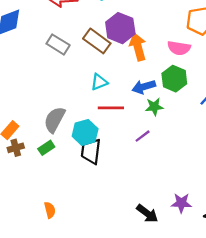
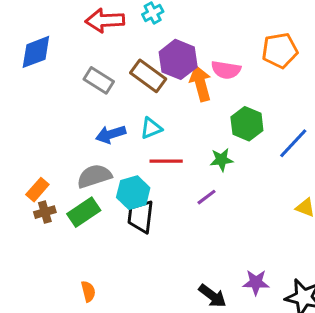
pink semicircle: (179, 48) -> (226, 70), moved
blue arrow: (144, 87) -> (111, 134), moved
gray semicircle: (55, 120) -> (94, 176), turned 44
green rectangle: (46, 148) -> (84, 212), size x1.5

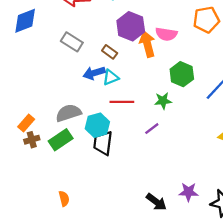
brown rectangle: (148, 76) -> (110, 52), moved, size x0.6
blue arrow: (111, 134) -> (94, 73), moved

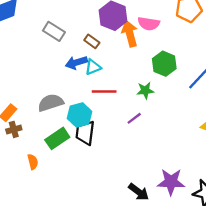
green rectangle: (61, 140) -> (57, 138), moved
purple star: (189, 192) -> (171, 182), size x1.4
orange semicircle: (64, 199) -> (33, 162), moved

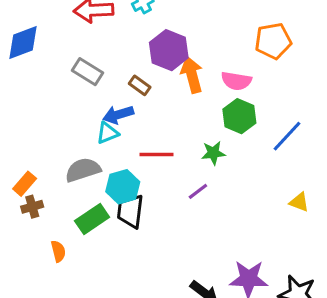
pink semicircle: (149, 24) -> (236, 81), moved
cyan triangle: (93, 67) -> (107, 133), moved

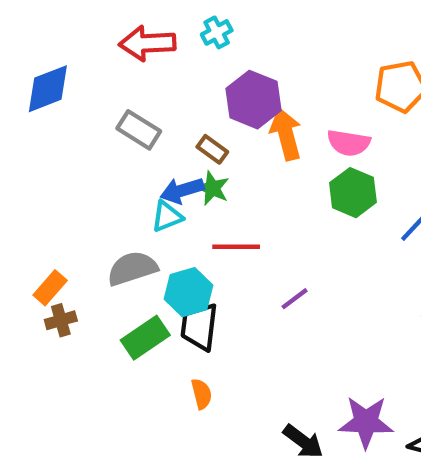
green star: (213, 153) -> (212, 188), moved, turned 30
orange semicircle: (58, 251) -> (201, 394), moved

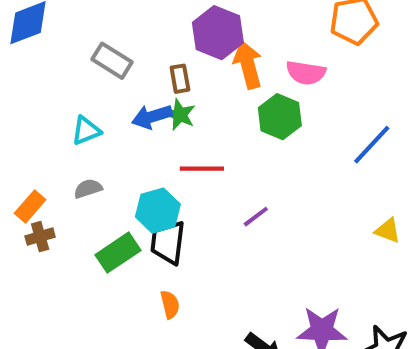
brown rectangle: (212, 149) -> (180, 79), turned 44
green hexagon: (353, 193) -> (280, 117), moved
cyan triangle: (167, 216) -> (86, 131), moved
gray semicircle: (132, 268) -> (88, 189), moved, size x0.6

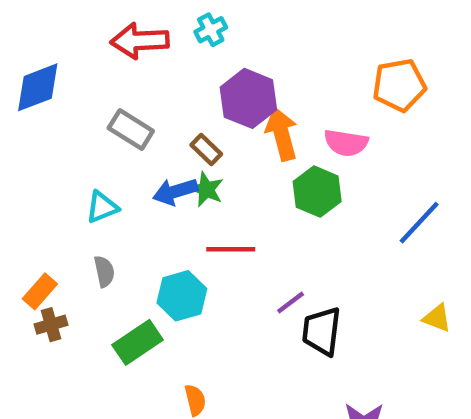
brown rectangle: (180, 79) -> (206, 149), turned -36
gray semicircle: (88, 189) -> (104, 271), turned 96
black trapezoid: (168, 243) -> (322, 331), moved

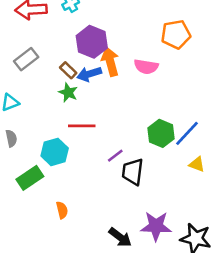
gray rectangle: (131, 129) -> (26, 59), turned -70
blue arrow: (175, 192) -> (89, 74), moved
green hexagon: (317, 192) -> (161, 133), moved
blue line: (419, 223) -> (187, 133), moved

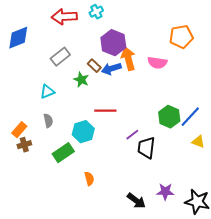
green star: (68, 93) -> (81, 80), moved
purple star: (156, 226) -> (165, 192), size x0.7

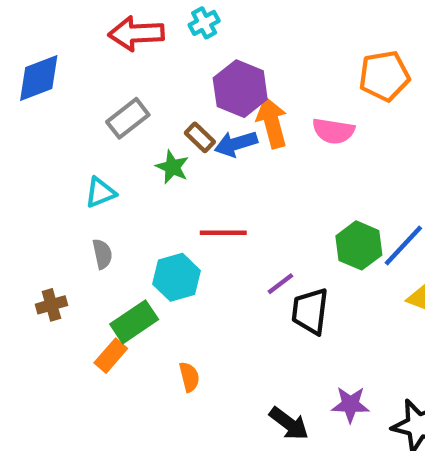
orange rectangle: (19, 130) -> (111, 356), moved

